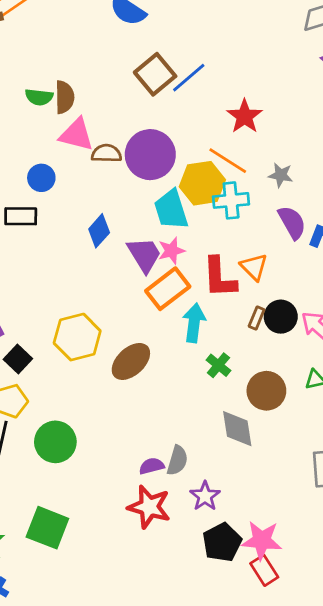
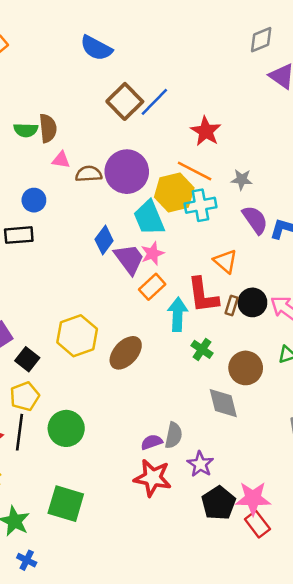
pink triangle: (76, 135) -> (61, 160), size x0.6
blue diamond: (99, 231) -> (104, 240), moved
red L-shape: (219, 278) -> (203, 295), moved
orange rectangle: (168, 289) -> (152, 287), size x0.7

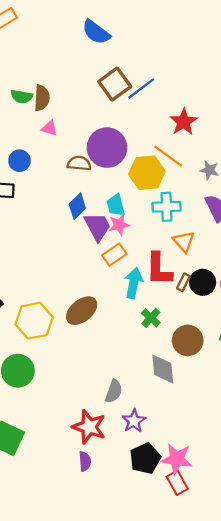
brown semicircle: (89, 174) -> (79, 163), moved
cyan cross: (200, 205) -> (167, 207), moved
cyan trapezoid: (149, 218) -> (116, 205), moved, size x0.7
yellow hexagon: (77, 336) -> (34, 321), moved
purple semicircle: (152, 442) -> (85, 461), moved, turned 96

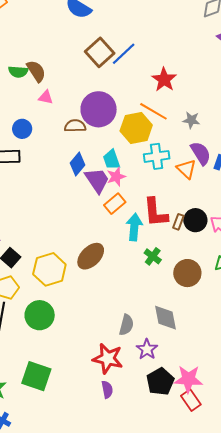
brown semicircle: (42, 98) -> (36, 71), turned -30
orange triangle: (184, 242) -> (186, 169), moved
gray diamond: (163, 369) -> (166, 318), moved

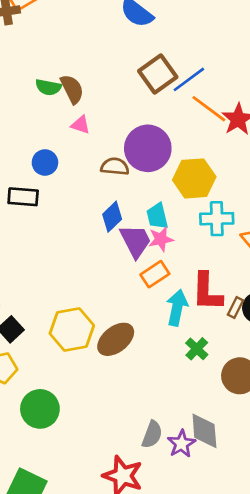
orange line: (153, 111) -> (209, 109), moved
yellow hexagon: (49, 269) -> (72, 329), moved
purple star: (147, 349) -> (181, 444), moved

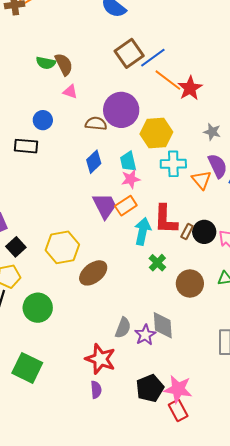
purple trapezoid: (135, 241) -> (105, 206), moved
brown ellipse: (116, 339) -> (93, 273), moved

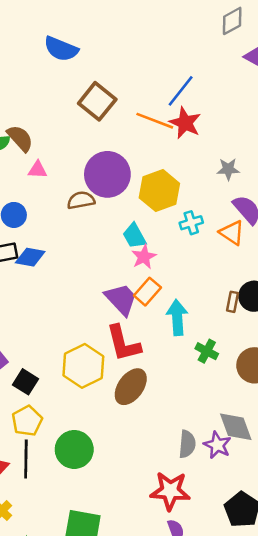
blue line: (153, 58) -> (181, 91), moved
blue diamond: (94, 162) -> (30, 257), moved, turned 70
cyan cross: (173, 164) -> (191, 223), size x0.7
red L-shape: (166, 219) -> (123, 343), moved

